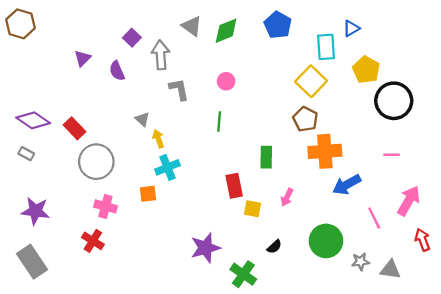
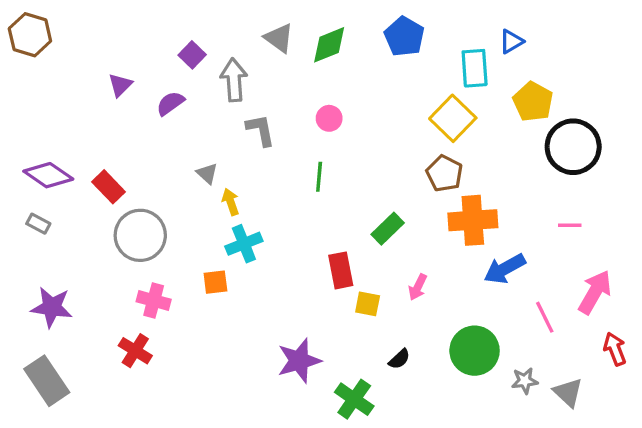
purple semicircle: (117, 71) -> (170, 103), turned 78
green rectangle: (266, 157) -> (388, 229), turned 45
gray triangle: (390, 270) -> (568, 392), turned 35

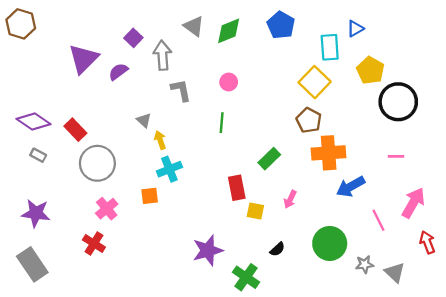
purple triangle: (120, 85) -> (83, 59), size x1.8
gray rectangle: (38, 224) -> (38, 155), moved
pink cross: (154, 301) -> (107, 209), turned 35

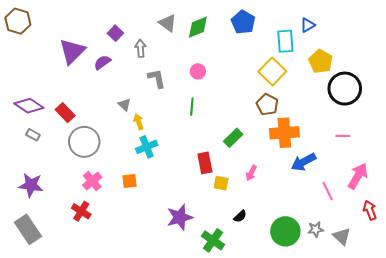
gray arrow: (162, 55) -> (141, 48), size x0.7
orange square: (150, 196) -> (129, 181), moved
green circle: (330, 243) -> (285, 231), moved

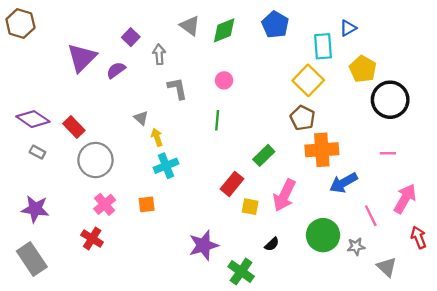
red rectangle: (205, 163) -> (232, 184), turned 50
pink arrow: (251, 173) -> (284, 195), size x1.8
gray star: (316, 229) -> (356, 246), moved
green circle: (285, 231) -> (323, 235), moved

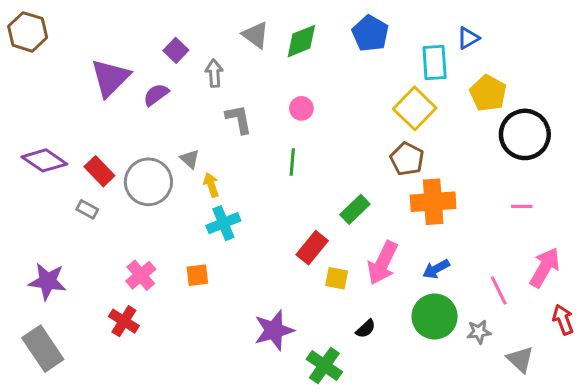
gray rectangle: (37, 152) -> (87, 209), moved
gray circle: (95, 160) -> (148, 182), moved
blue arrow: (343, 183) -> (436, 269), moved, size x0.7

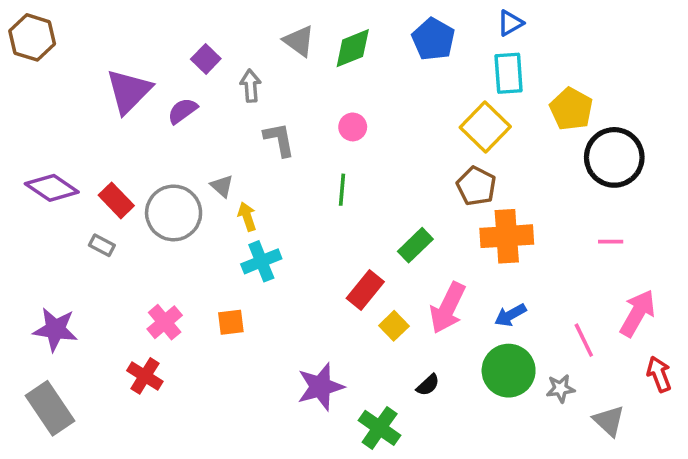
blue triangle: (468, 38) -> (510, 23), moved
yellow square: (337, 278) -> (394, 326), turned 35

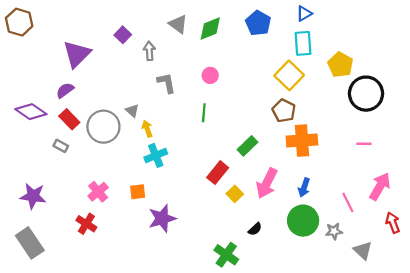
purple semicircle: (183, 111) -> (65, 90), moved
blue arrow: (510, 315) -> (304, 187), turned -42
purple star: (320, 387) -> (162, 218), moved

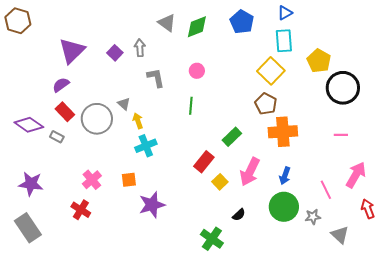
purple square: (123, 35) -> (115, 53), moved
purple diamond: (31, 112) -> (29, 125), moved

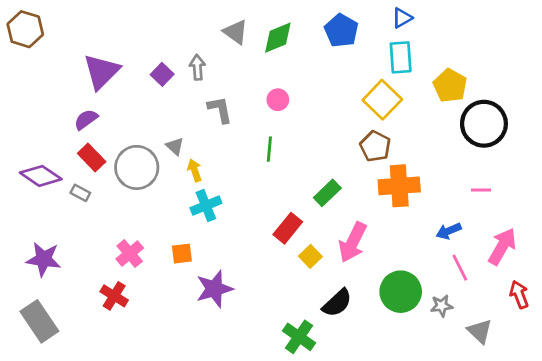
blue arrow: (285, 176) -> (449, 231), moved, turned 48
black semicircle: (239, 215) -> (337, 303), size x1.6

